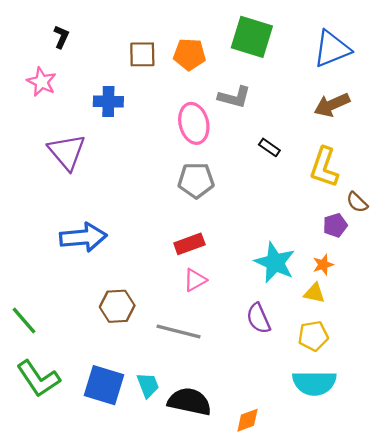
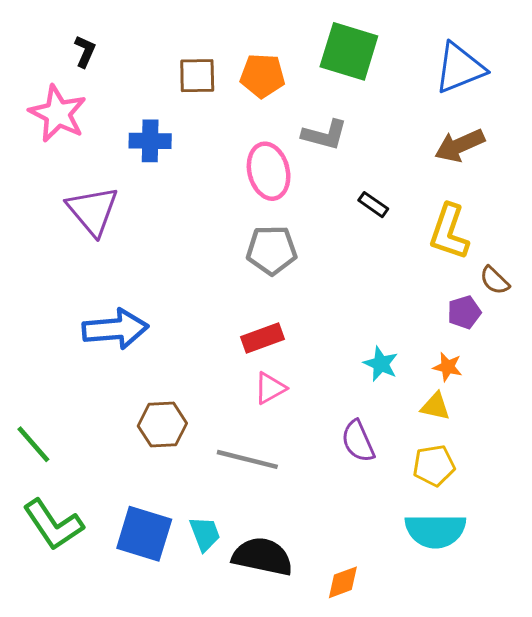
pink star: (42, 82) -> (58, 114), size x1.4
cyan star: (275, 262) -> (381, 364), size x0.6
orange star: (323, 265) -> (448, 367), turned 30

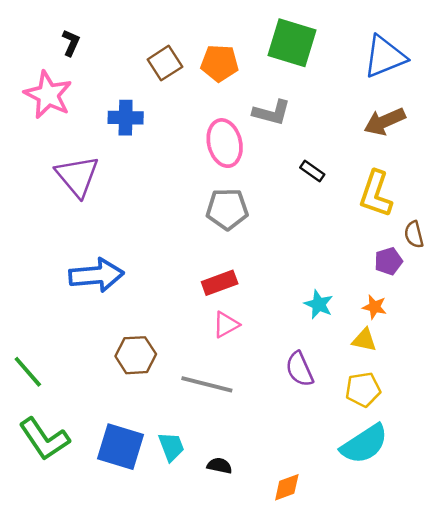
brown square: (197, 76) -> (165, 63), turned -32
brown semicircle: (495, 280) -> (414, 235), turned 32
cyan semicircle: (435, 531) -> (364, 444), turned -33
black semicircle: (262, 557) -> (220, 466), size x0.5

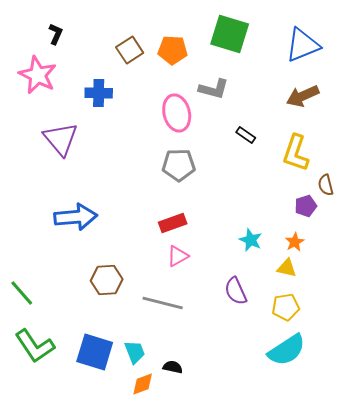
orange star: (374, 307) -> (295, 242), turned 30
orange diamond: (287, 487) -> (143, 384), moved

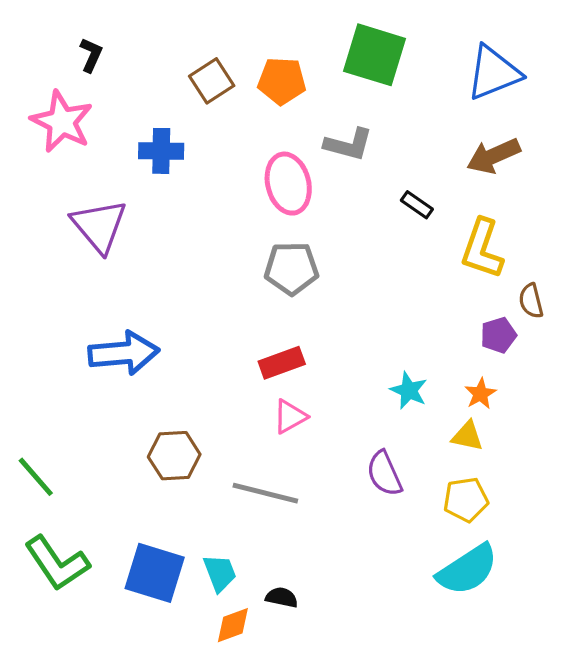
black rectangle: (246, 135) -> (417, 205), moved

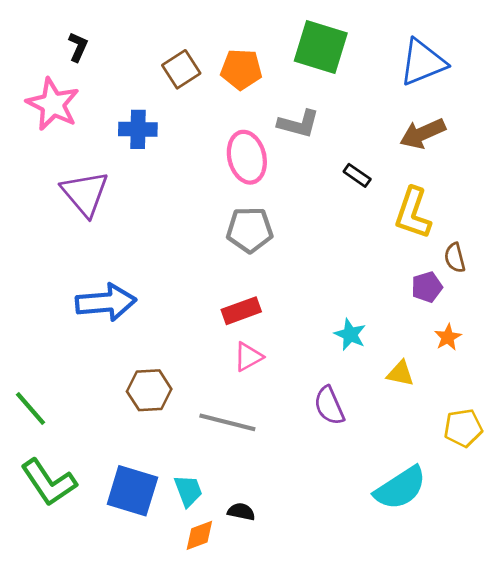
orange star: (480, 394) -> (448, 337), moved
yellow pentagon: (466, 500) -> (463, 428), moved

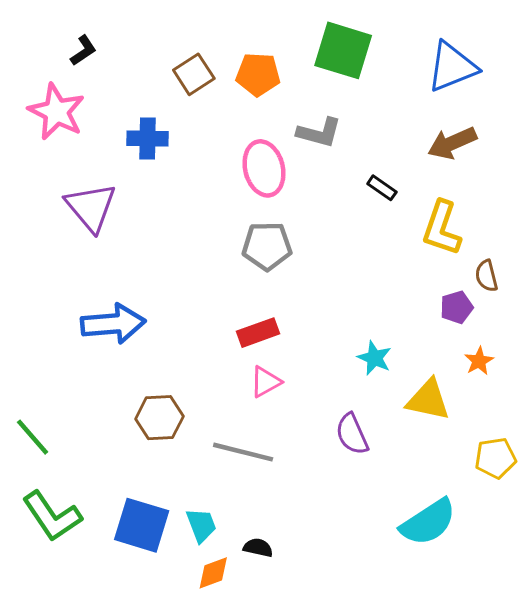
black L-shape: (78, 47) -> (83, 50), turned 32
yellow triangle: (400, 374) -> (428, 400), size x1.5

